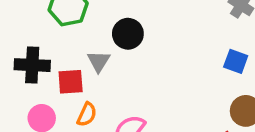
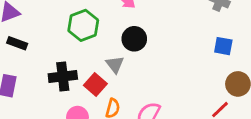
red square: (71, 82) -> (95, 85), turned -35

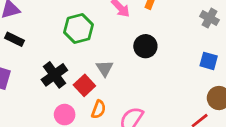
black circle: (134, 39) -> (145, 46), moved
black cross: (63, 76) -> (54, 75), turned -35

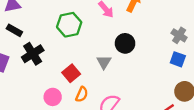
gray cross: (210, 18) -> (179, 35), moved
gray triangle: (105, 68) -> (104, 62), moved
black cross: (54, 75) -> (33, 54), moved

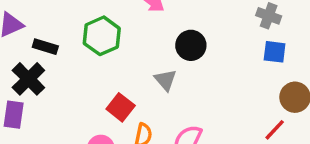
black rectangle: (14, 30) -> (45, 47), moved
black cross: (33, 54) -> (28, 79), moved

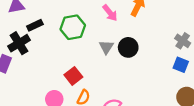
black rectangle: (45, 47) -> (35, 25), turned -56
gray triangle: (165, 80) -> (106, 47), moved

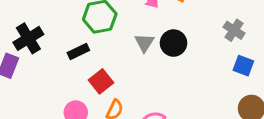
black rectangle: (35, 25) -> (78, 51), moved
gray cross: (183, 41) -> (234, 30), moved

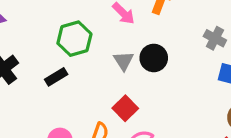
red square: (101, 81) -> (125, 108), moved

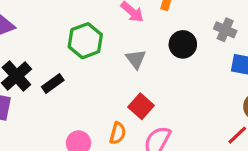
black circle: (154, 58) -> (183, 44), moved
black rectangle: (56, 77) -> (53, 83), moved

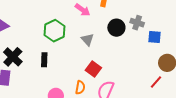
gray cross: (225, 30) -> (137, 23), moved
black rectangle: (53, 83) -> (44, 60), moved, turned -48

